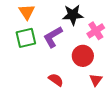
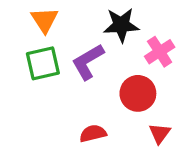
red semicircle: (56, 80) -> (93, 133), turned -49

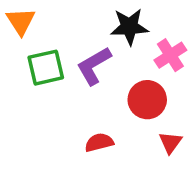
orange triangle: (45, 20) -> (21, 21), moved

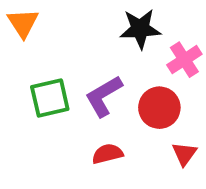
purple L-shape: (94, 66) -> (104, 96), moved
green square: (46, 68) -> (50, 98), moved

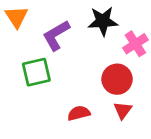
purple L-shape: (104, 96) -> (56, 35), moved
red triangle: (184, 154) -> (123, 110), moved

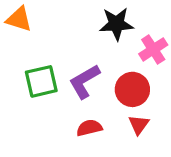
orange triangle: (17, 17) -> (19, 19), turned -40
purple L-shape: (56, 35) -> (84, 81), moved

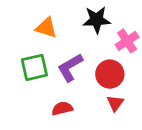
orange triangle: (19, 19) -> (46, 28), moved
red semicircle: (89, 128) -> (62, 108), moved

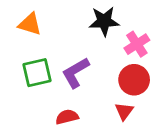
orange triangle: (46, 28) -> (30, 24), moved
red circle: (110, 74) -> (134, 80), moved

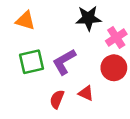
red triangle: (124, 111) -> (86, 93), moved, turned -42
red semicircle: (67, 117) -> (57, 99), turned -54

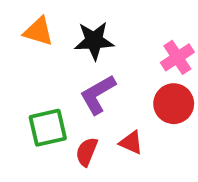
black star: (88, 18) -> (94, 41), moved
green square: (31, 62) -> (48, 128), moved

